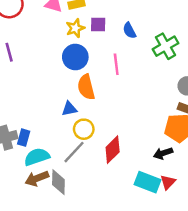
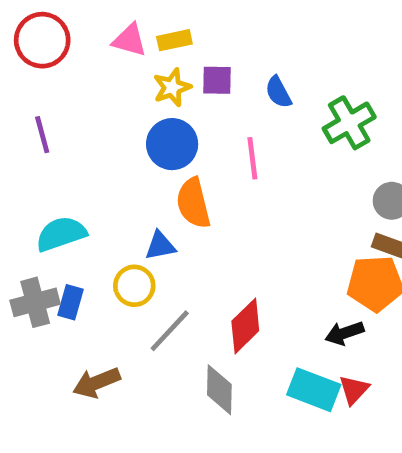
yellow circle: (84, 129) -> (134, 286), moved
cyan semicircle: (37, 157) -> (61, 234), moved
gray diamond: (58, 182) -> (219, 390), moved

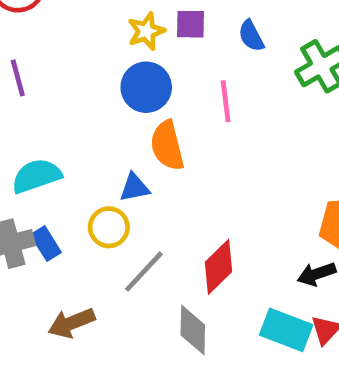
blue rectangle: (71, 302) -> (46, 244), turned -48

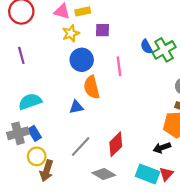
yellow star: (146, 31) -> (71, 33), moved
blue semicircle: (251, 36) -> (146, 47), moved
yellow circle: (109, 227) -> (37, 156), moved
brown arrow: (72, 323) -> (47, 171), turned -50
gray diamond: (193, 330) -> (104, 174), turned -60

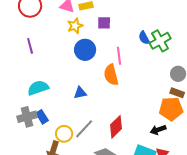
orange semicircle: (92, 87) -> (111, 75), moved
yellow circle: (37, 156) -> (64, 134), moved

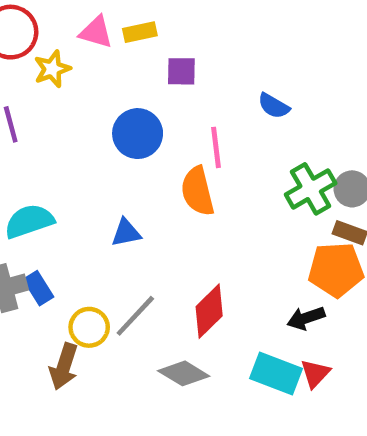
yellow star: (75, 26) -> (52, 69), moved
blue semicircle: (144, 38) -> (274, 106), turned -32
green cross: (160, 41) -> (311, 189), moved

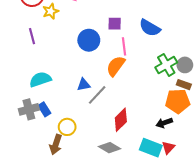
purple square: (181, 71) -> (115, 24), moved
blue semicircle: (274, 106) -> (150, 28), size x1.5
orange semicircle: (198, 191) -> (116, 66), turned 50
gray line: (135, 316) -> (97, 95), moved

